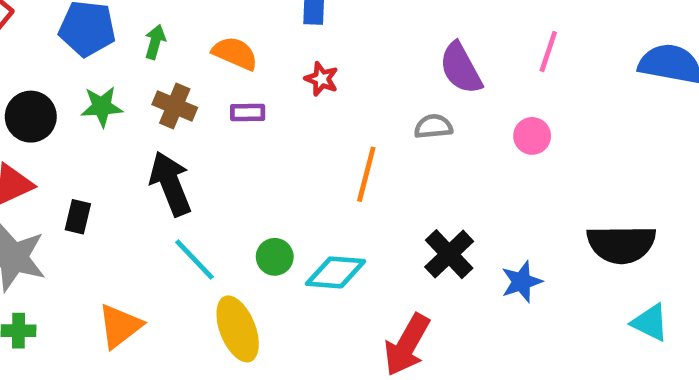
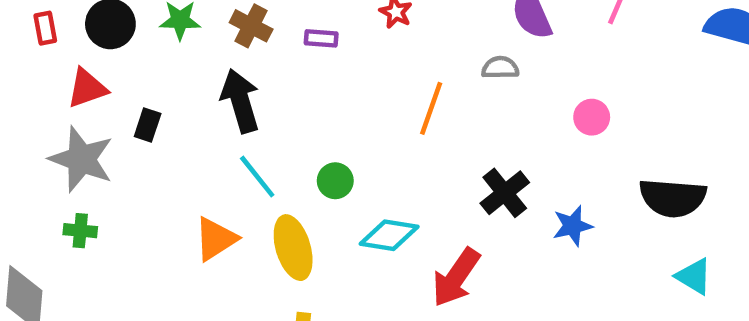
pink circle: (532, 136) -> (592, 117), moved
cyan diamond: (336, 272) -> (389, 235), moved
orange triangle: (120, 326) -> (216, 239), moved

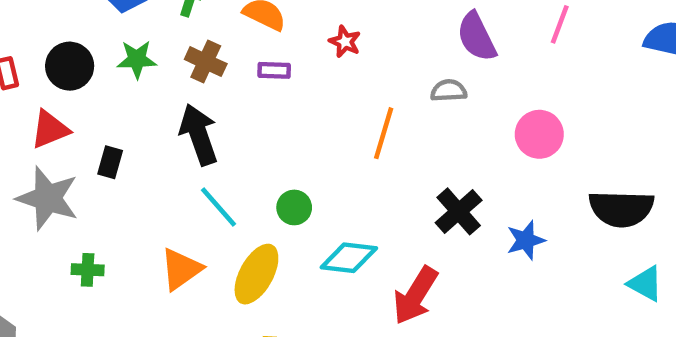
pink circle: (592, 117) -> (539, 134), size x1.4
green cross: (80, 231) -> (88, 270), moved
yellow ellipse: (293, 248) -> (256, 274), turned 48

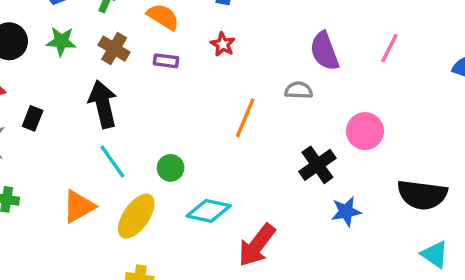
black cross: (459, 211) -> (317, 165), moved

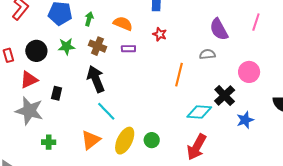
green circle: (171, 168) -> (152, 140), moved
cyan diamond: (209, 211) -> (199, 112), moved

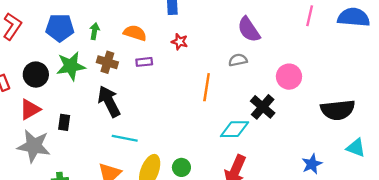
pink line: (256, 22) -> (310, 16), moved
green star: (66, 46) -> (71, 66), size x1.4
cyan line: (106, 111) -> (125, 138), turned -30
blue star: (245, 120) -> (312, 164), moved

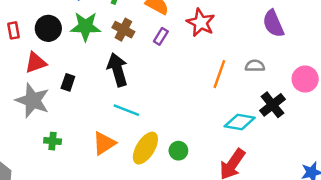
red star: (180, 42) -> (201, 23), size x1.6
gray semicircle: (238, 60) -> (255, 66), moved
purple rectangle: (144, 62) -> (161, 36), turned -63

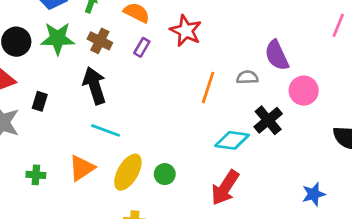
purple semicircle: (273, 24) -> (277, 55), moved
green cross: (53, 141) -> (36, 175), moved

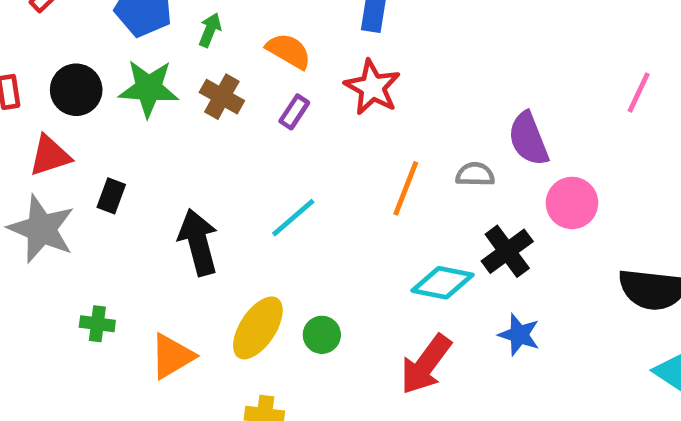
black arrow: (95, 86) -> (198, 242), moved
cyan line: (106, 130) -> (293, 218), moved, turned -64
orange triangle: (82, 168) -> (172, 356), moved
blue star: (314, 194) -> (519, 335), moved, turned 30

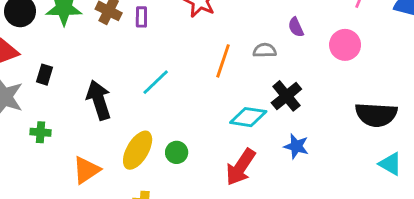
purple rectangle: (294, 112) -> (141, 17), moved, turned -30
purple semicircle: (528, 139) -> (296, 27), size x0.6
pink circle: (572, 203) -> (345, 45), moved
green cross: (97, 324) -> (41, 132), moved

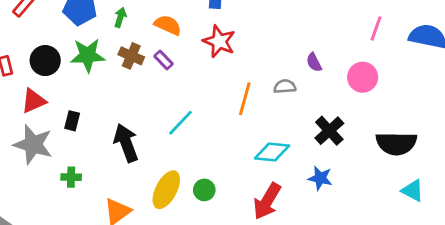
purple rectangle: (141, 17) -> (163, 60), turned -42
black cross: (286, 96) -> (329, 131), moved

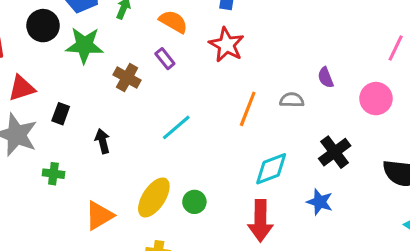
brown cross: (131, 56) -> (127, 78), moved
black circle: (45, 61) -> (43, 26), moved
black arrow: (126, 143) -> (103, 141), moved, size x0.6
cyan diamond: (272, 152) -> (271, 169), turned -32
red arrow: (267, 201) -> (260, 221), turned -36

